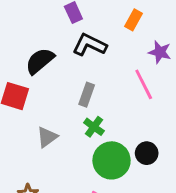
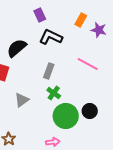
purple star: (160, 52) -> (99, 30), moved
pink line: (144, 84) -> (88, 64), turned -35

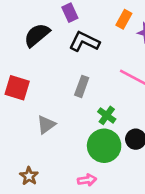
black semicircle: (17, 48) -> (37, 35), moved
green cross: (54, 93) -> (107, 115), moved

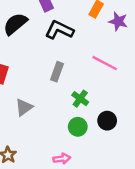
green circle: (104, 146) -> (78, 127), size x0.6

